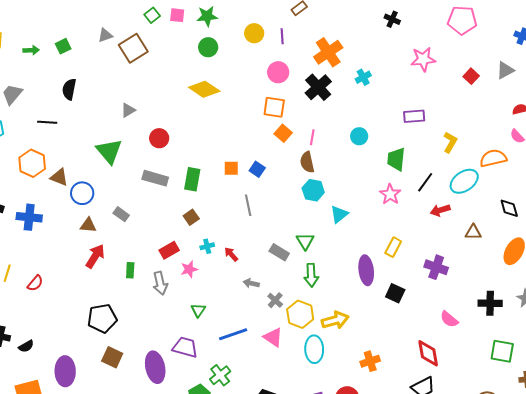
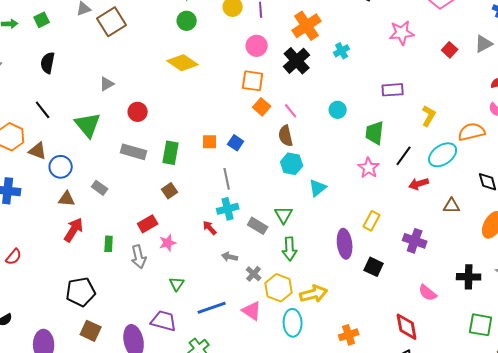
black line: (47, 122) -> (43, 110), moved, turned 48
pink line: (312, 137) -> (291, 111), turned -49
cyan cross: (207, 246) -> (228, 209), moved, size x1.5

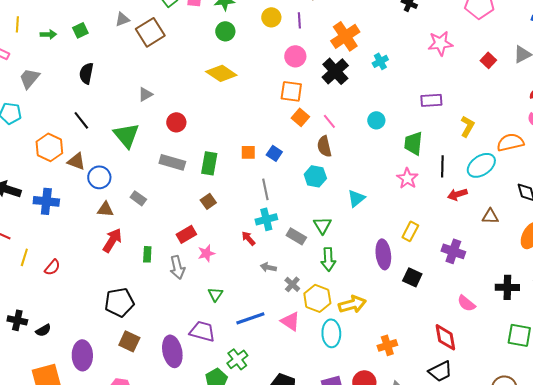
black line: (404, 156) -> (442, 166), turned -35
cyan hexagon: (292, 164) -> (315, 176), moved

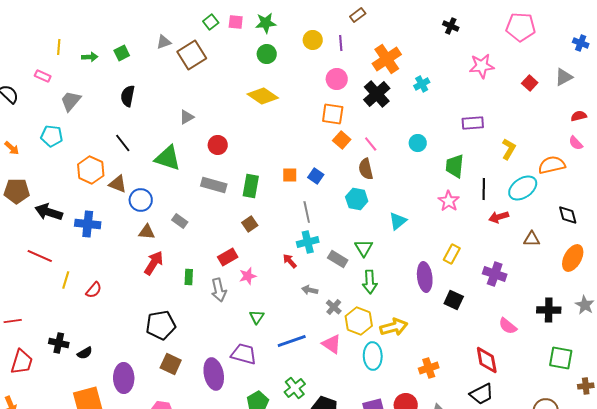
green triangle: (126, 135) -> (168, 158), turned -32
green cross: (237, 359) -> (295, 388), moved

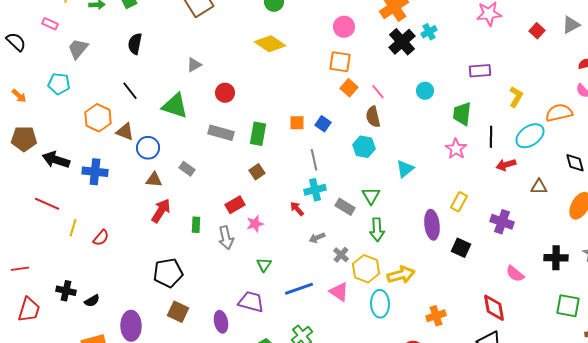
black cross: (377, 94) -> (402, 42), moved
gray arrow: (310, 290) -> (317, 238), turned -35
purple ellipse: (214, 374) -> (221, 322), size x0.7

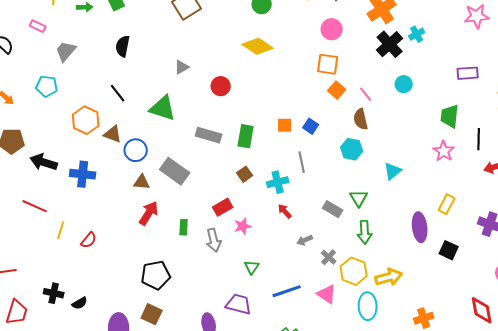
cyan circle: (425, 91) -> (404, 84), moved
red circle: (225, 93) -> (221, 86), moved
gray rectangle: (187, 169) -> (175, 171), size x1.8
cyan cross: (315, 190) -> (278, 182), moved
brown square: (178, 312) -> (152, 314), moved

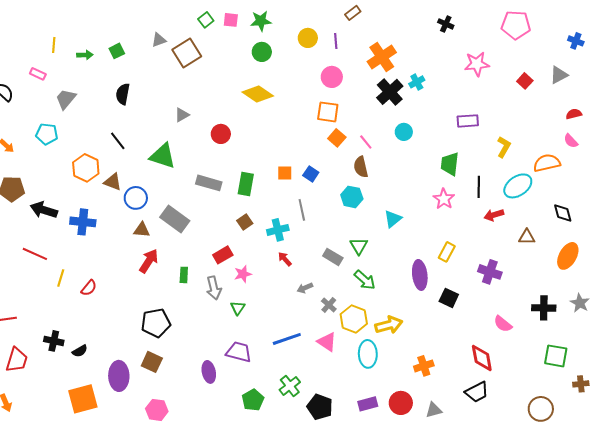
green arrow: (365, 232) -> (365, 280), turned -45
green triangle: (252, 267) -> (238, 308), moved

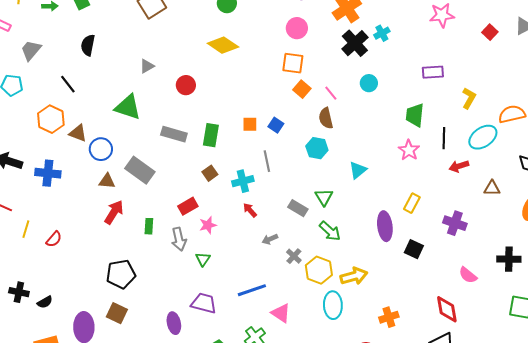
black line: (118, 141) -> (68, 84), moved
pink triangle: (327, 342) -> (281, 313), moved

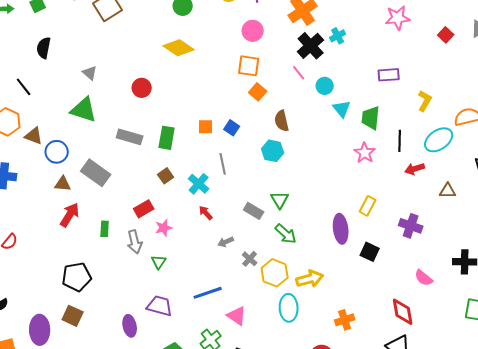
gray triangle: (147, 66) -> (90, 73), moved, turned -49
pink line: (331, 93) -> (299, 73), moved
cyan triangle: (358, 170) -> (342, 109), moved, turned -30
cyan cross: (243, 181) -> (199, 184), turned -35

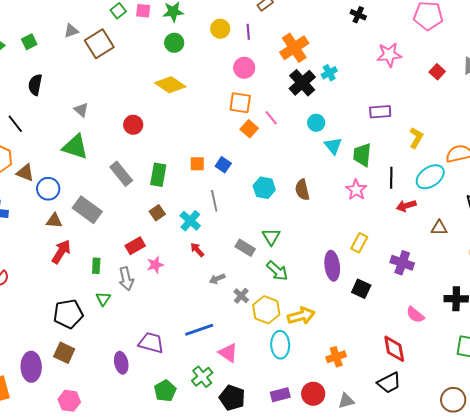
pink line: (299, 73) -> (271, 118), moved
brown semicircle: (282, 121) -> (302, 190), moved
gray rectangle: (130, 137) -> (121, 174), turned 35
green triangle: (159, 262) -> (103, 299), moved

